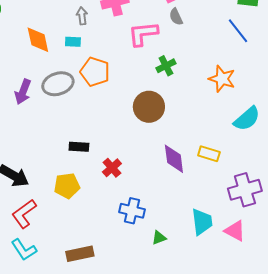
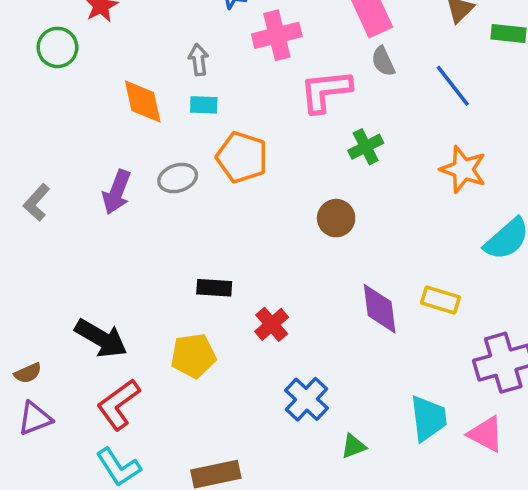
gray arrow: (82, 16) -> (199, 60), moved
blue line: (238, 31) -> (453, 86), moved
gray ellipse: (58, 84) -> (178, 178), size x0.7
brown circle: (149, 107) -> (336, 218), size x0.7
blue cross: (132, 211) -> (306, 399), turned 30

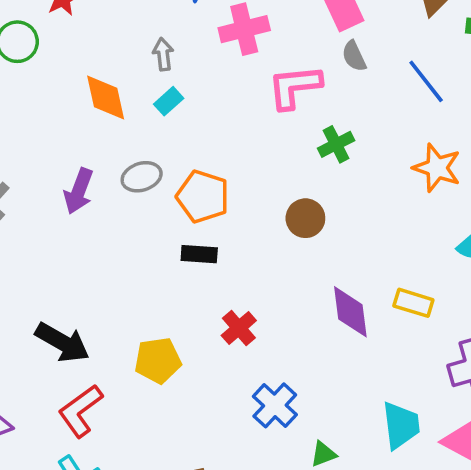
cyan rectangle: (204, 105) -> (169, 101), turned -44
orange pentagon: (242, 157) -> (203, 197), moved
black rectangle: (214, 288) -> (199, 254), moved

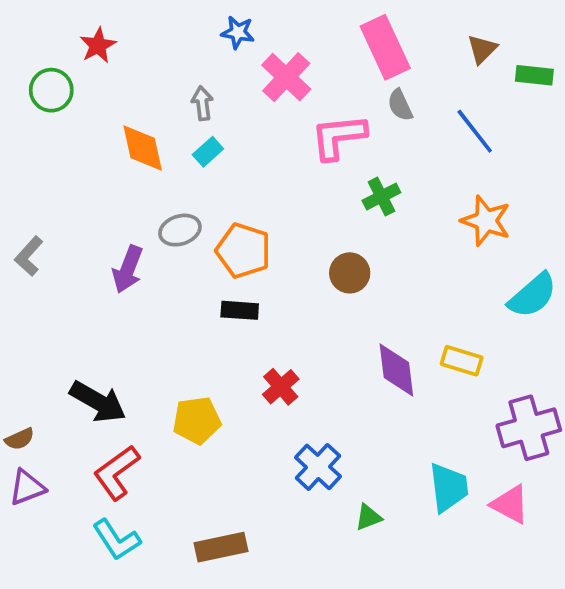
pink cross: (244, 29) -> (286, 77), turned -33
purple arrow: (79, 191) -> (128, 269), moved

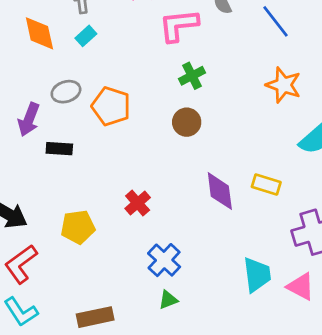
green cross: (381, 196) -> (192, 76), moved
black rectangle: (240, 310) -> (59, 149), moved
green triangle: (368, 517) -> (168, 300), moved

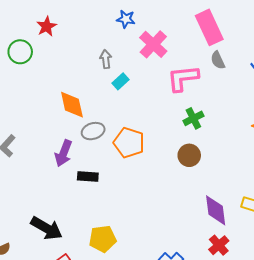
orange diamond: (39, 33) -> (72, 105), moved
cyan rectangle: (86, 36) -> (121, 81), moved
red cross: (138, 203) -> (219, 245), moved

